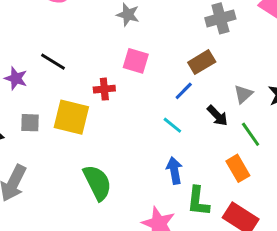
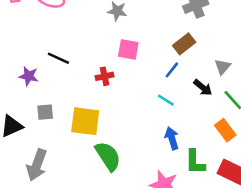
yellow square: (71, 117) -> (85, 121), moved

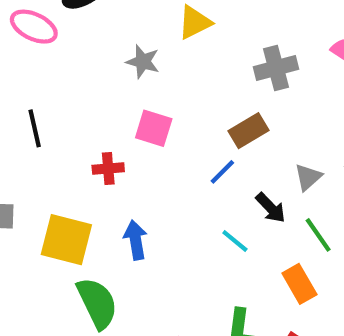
black line: (58, 58) -> (35, 128), turned 45
cyan line: (166, 100) -> (235, 241), moved
blue arrow: (172, 138) -> (136, 240), moved

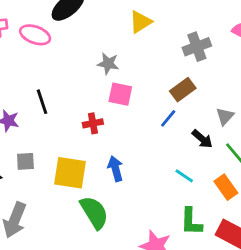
gray star: (143, 62) -> (108, 64), moved
cyan line: (235, 241) -> (184, 176), moved

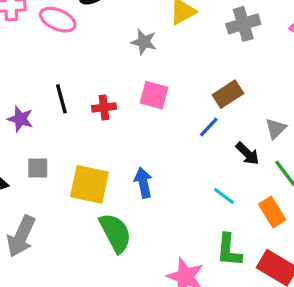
gray cross: (197, 47) -> (243, 24), moved
gray star: (108, 64) -> (144, 42), moved
red cross: (93, 123) -> (104, 107), moved

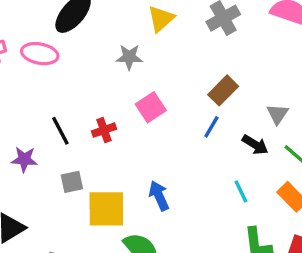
pink square: (154, 95) -> (151, 107), turned -36
gray square: (38, 168) -> (72, 182), moved
cyan line: (224, 196) -> (241, 191), turned 40

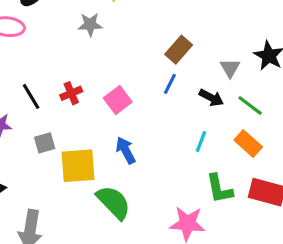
pink square: (151, 107) -> (118, 100), moved
cyan line: (241, 191) -> (201, 142), turned 50

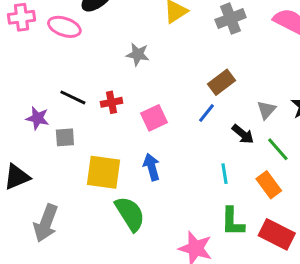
gray star: (90, 24) -> (138, 54), moved
black line: (31, 96) -> (73, 97), turned -45
cyan line: (201, 142) -> (224, 174), turned -42
gray square: (45, 143) -> (65, 137), moved

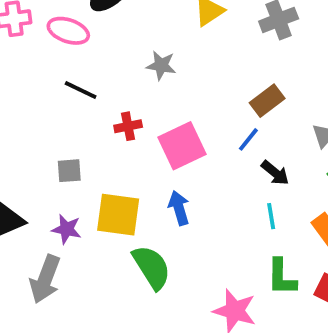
black line: (73, 97) -> (81, 90), moved
purple star: (38, 118) -> (66, 229), moved
pink square: (154, 118) -> (182, 146), size x1.4
black arrow: (243, 134) -> (275, 173), moved

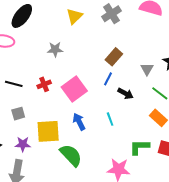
black line: (81, 90) -> (14, 84), moved
cyan line: (271, 216) -> (110, 119), moved
green L-shape: (282, 277) -> (139, 147), turned 100

